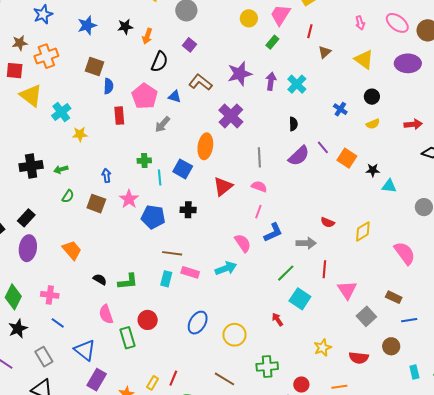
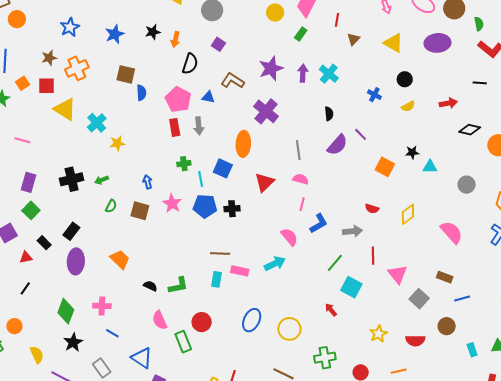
red rectangle: (119, 116) -> (175, 127), moved
gray arrow: (162, 124) -> (199, 126), turned -42
orange square: (347, 158) -> (385, 167), moved
blue pentagon: (153, 217) -> (205, 206), moved

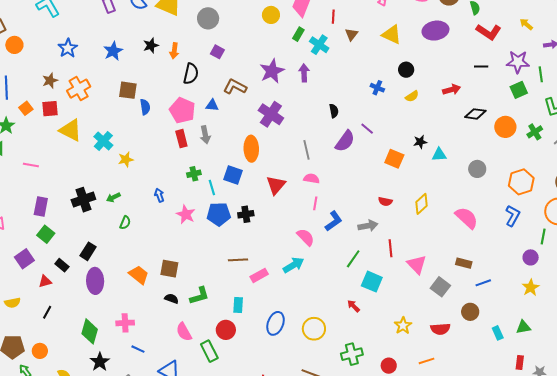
cyan cross: (329, 74) -> (319, 45), moved
brown square: (140, 211) -> (169, 269), moved
pink rectangle: (240, 271) -> (259, 275), turned -36
cyan rectangle: (216, 279) -> (238, 305), moved

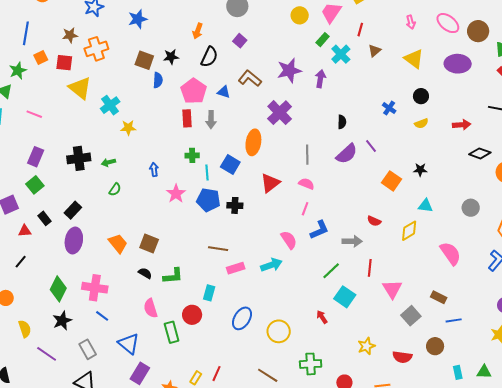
black star: (151, 45) -> (171, 57), moved
cyan triangle: (439, 155) -> (426, 206), moved
pink cross: (125, 323) -> (95, 288), size x1.4

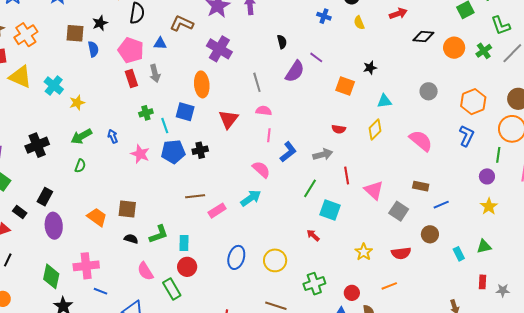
yellow semicircle: (421, 123) -> (359, 23), turned 104
green arrow: (108, 162) -> (81, 136), moved, size x1.5
cyan rectangle: (209, 293) -> (184, 243), moved

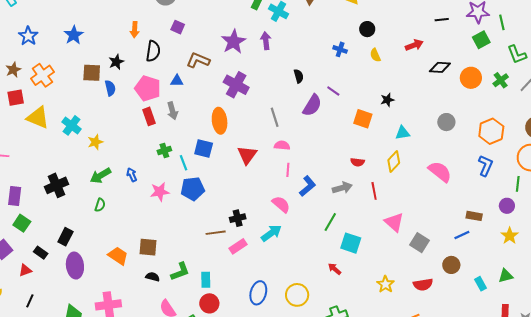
black cross: (200, 150) -> (238, 218), moved
pink star: (140, 154) -> (160, 192), turned -30
red line: (347, 176) -> (374, 191), moved
brown rectangle: (421, 186) -> (474, 216), moved

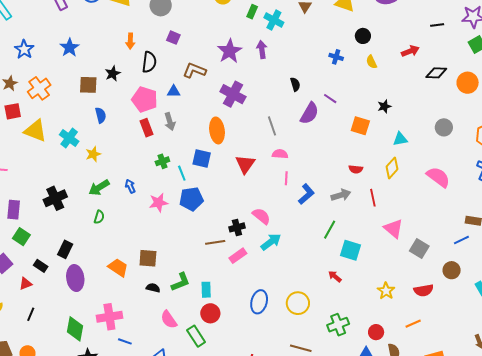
blue semicircle: (110, 88) -> (101, 115), moved
pink semicircle: (281, 204) -> (261, 216), moved

